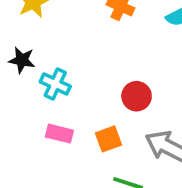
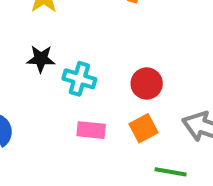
red circle: (137, 96) -> (147, 84), moved

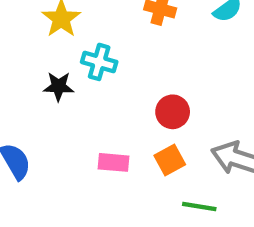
cyan cross: (79, 79) -> (99, 62), moved

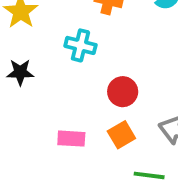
cyan cross: (99, 62) -> (80, 45), moved

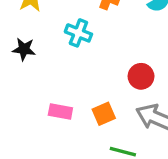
red circle: (123, 92) -> (141, 76), moved

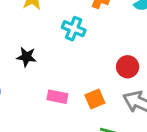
black star: (24, 49) -> (26, 57), moved

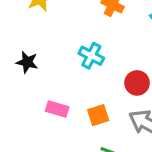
cyan cross: (74, 29) -> (91, 56), moved

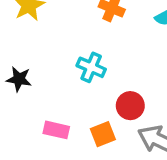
red circle: (137, 83) -> (130, 106), moved

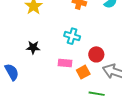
pink rectangle: (56, 130) -> (65, 63), moved

